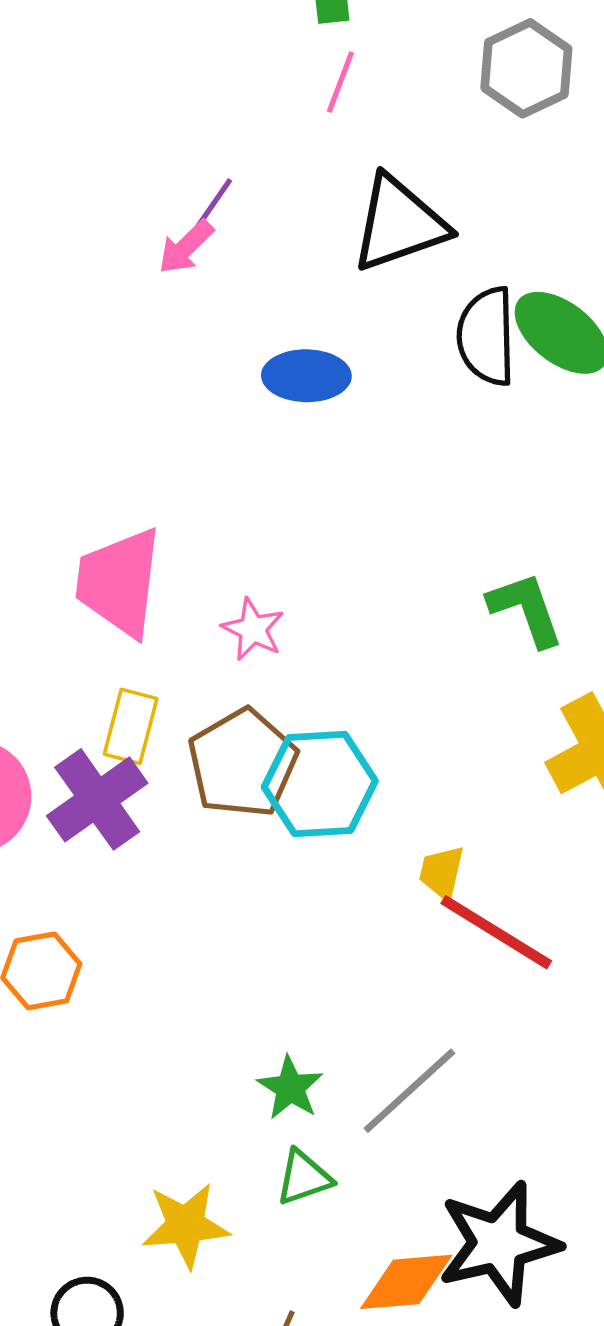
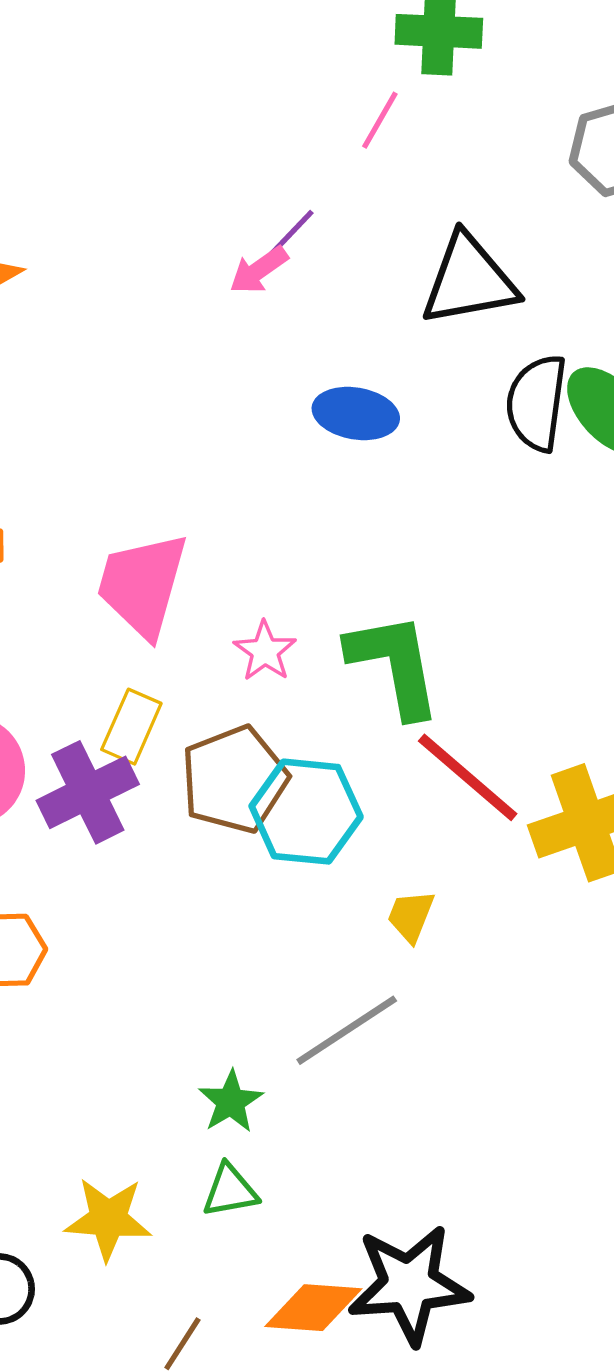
pink line: (340, 82) -> (380, 120), moved
green L-shape: (526, 609) -> (394, 665), moved, size x1.4
red line: (496, 932) -> (468, 777), moved
gray line: (409, 1091) -> (347, 1030), moved

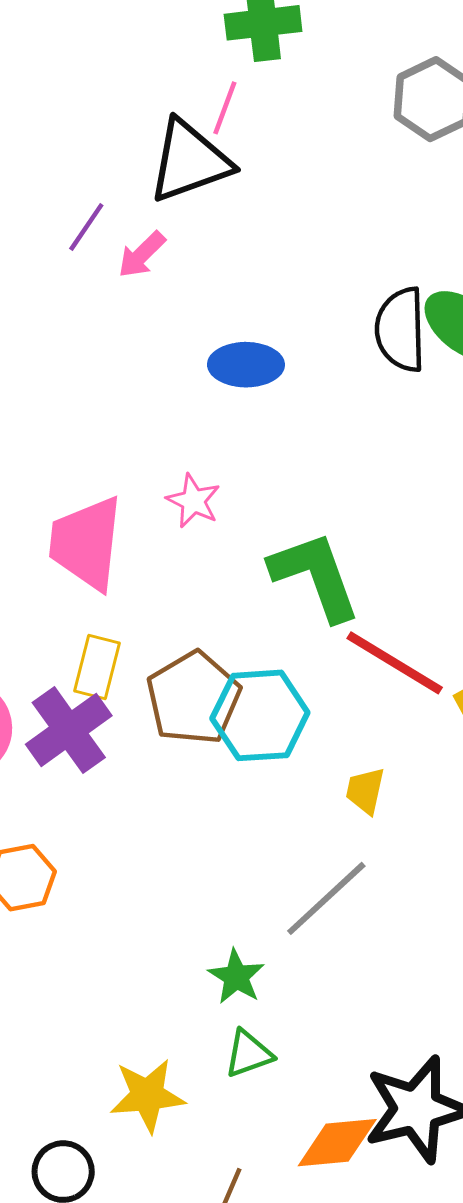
purple line: (290, 234) -> (86, 227), moved
black triangle: (469, 280) -> (190, 161), moved
pink star: (265, 651) -> (193, 501), moved

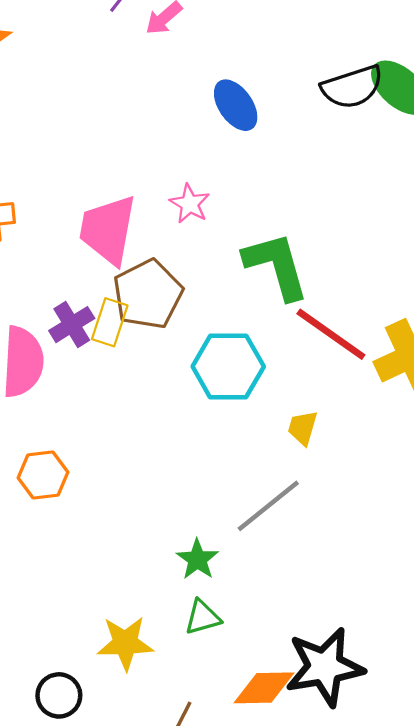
black semicircle: (401, 330) -> (352, 87), turned -110
blue ellipse: (246, 365) -> (236, 105), turned 51
brown pentagon: (193, 698) -> (148, 294), moved
purple cross: (69, 730) -> (72, 325), moved, size x0.7

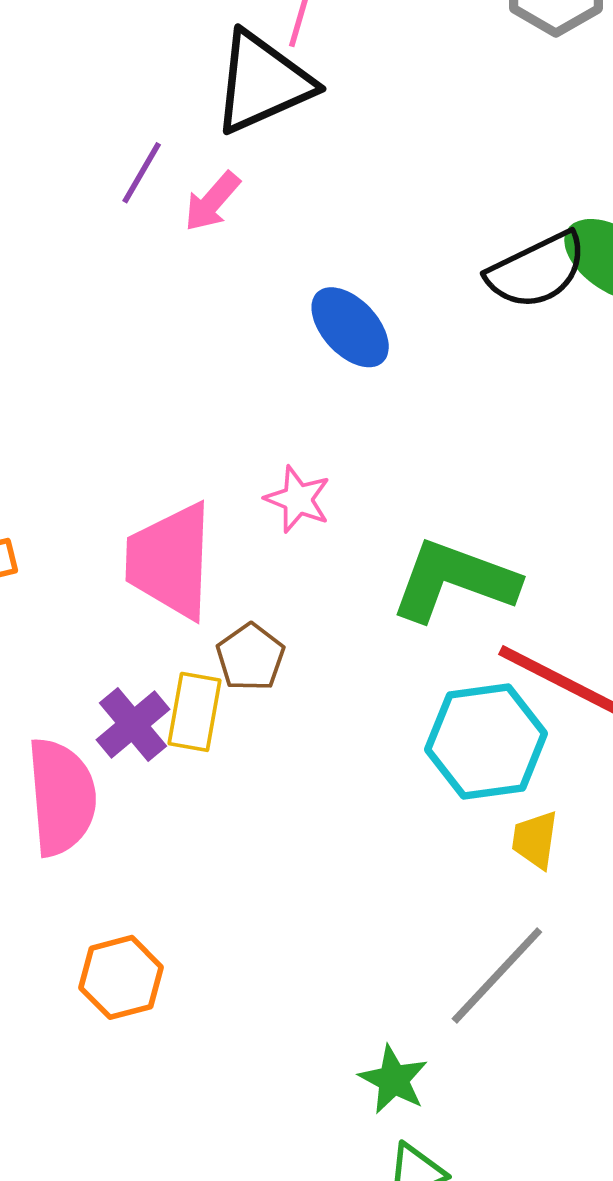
green L-shape: (276, 266) -> (454, 581), turned -46
brown pentagon: (148, 294) -> (250, 657), size x0.6
cyan hexagon: (228, 367) -> (486, 742), moved

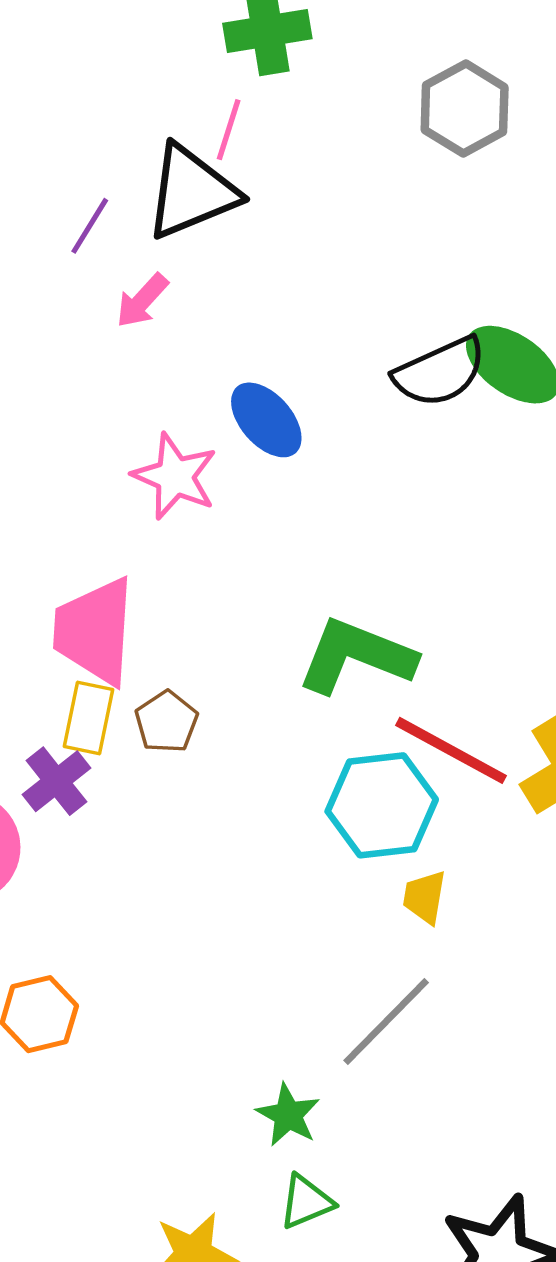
purple line: (142, 173) -> (90, 226), moved
pink star: (298, 499) -> (175, 476), moved, size x1.4
yellow rectangle: (194, 712) -> (88, 718), moved

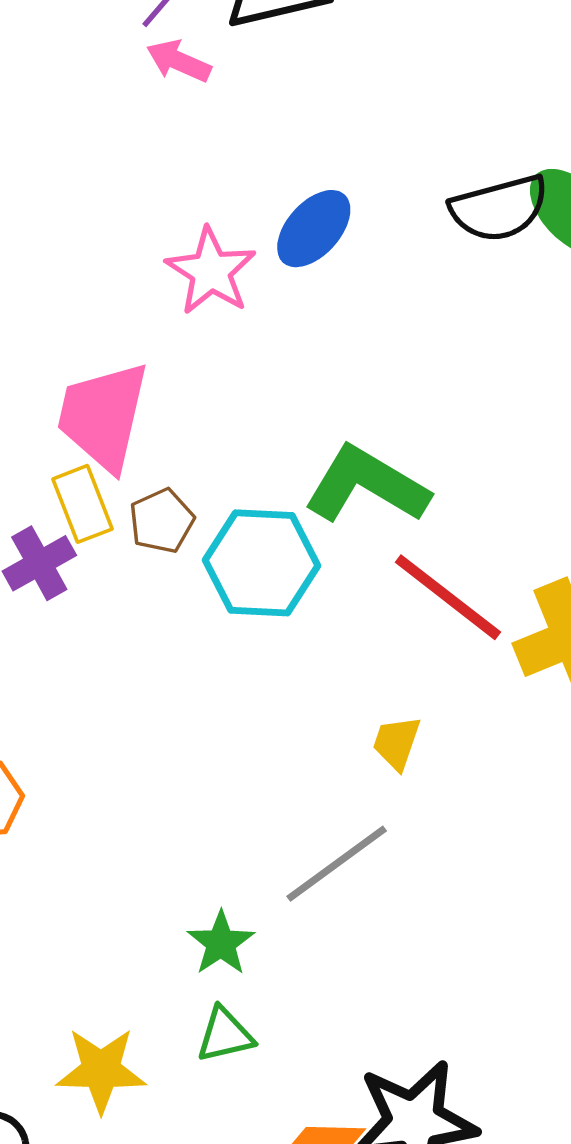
pink arrow: (142, 301) -> (179, 61), moved, turned 62
blue ellipse: (266, 420) -> (314, 229), turned 74
yellow rectangle: (88, 718) -> (82, 504), turned -42
cyan hexagon: (382, 805) -> (261, 563), moved

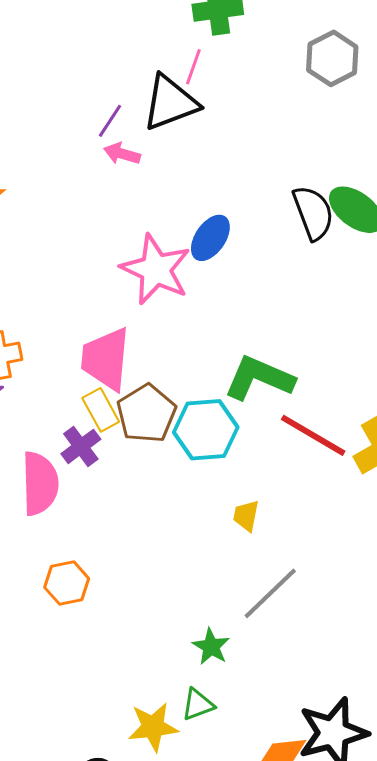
black semicircle: (499, 208) -> (313, 213), turned -88
pink star: (211, 271) -> (156, 269), size x1.4
brown pentagon: (162, 521) -> (146, 414), size x1.6
yellow trapezoid: (396, 743) -> (246, 516), moved
green triangle: (225, 1035) -> (198, 705), moved

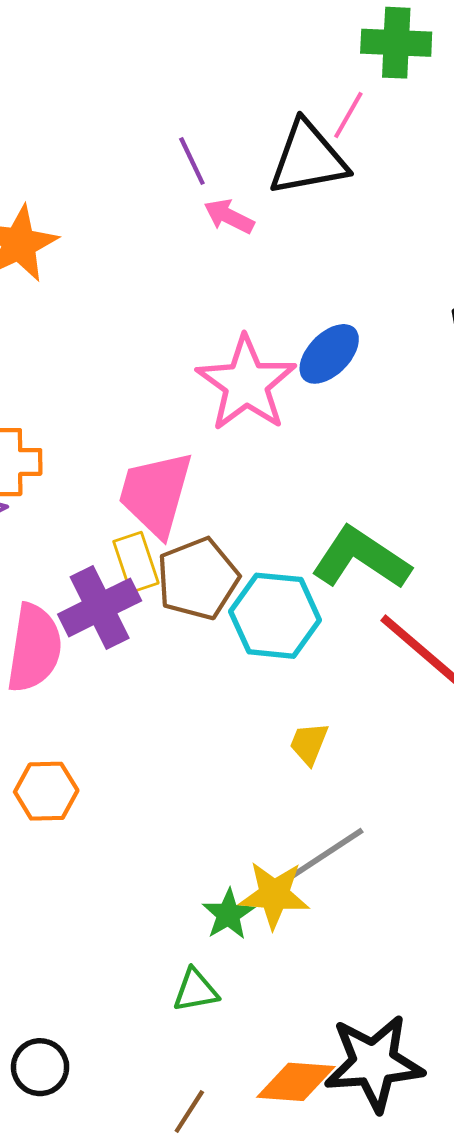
purple line: (110, 121) -> (192, 161), moved, turned -69
purple cross: (81, 446) -> (100, 607), size x1.4
yellow star: (153, 727) -> (274, 895), moved

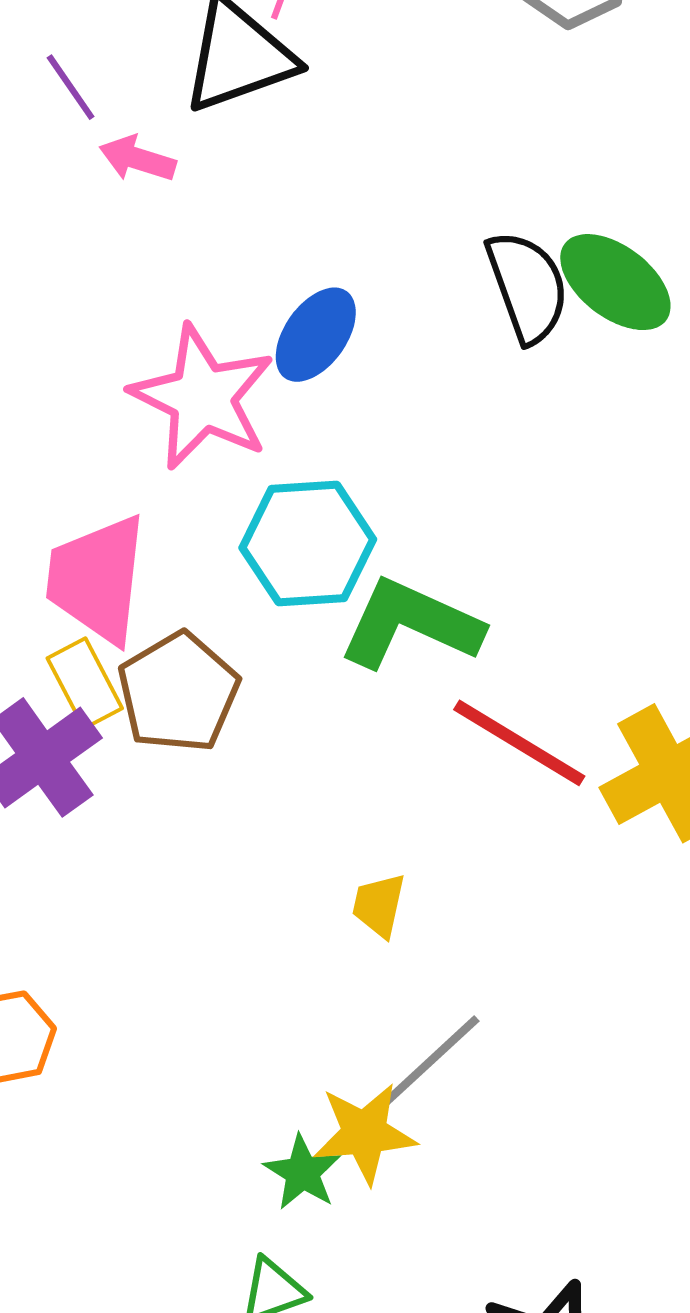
cyan hexagon: (275, 616) -> (308, 544), moved

